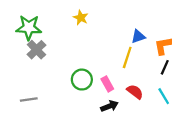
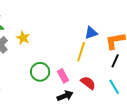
yellow star: (81, 18) -> (23, 38), moved

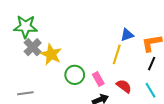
yellow star: (23, 38) -> (51, 54), moved, size x1.5

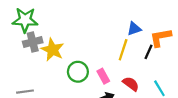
gray cross: (33, 47) -> (33, 42), turned 30
black line: (152, 64) -> (148, 52), moved

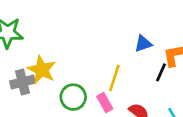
gray cross: (33, 42) -> (22, 82), moved
yellow line: (123, 50) -> (114, 78), moved

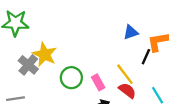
yellow line: (114, 78) -> (125, 74), moved, turned -55
gray cross: (22, 82) -> (28, 65), turned -36

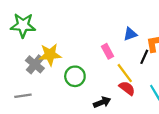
yellow star: (45, 54) -> (50, 55), turned -30
pink rectangle: (98, 82) -> (107, 51), moved

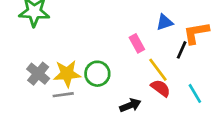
yellow star: (50, 55) -> (67, 74), moved
gray cross: (35, 64) -> (38, 74), moved
gray line: (23, 96) -> (63, 95), moved

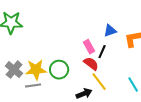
black line: (182, 50) -> (102, 52), moved
yellow line: (158, 70) -> (99, 82), moved
red semicircle: (161, 88) -> (91, 64), moved

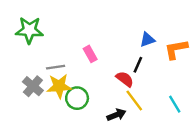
pink rectangle: (89, 47) -> (90, 54), moved
green circle: (59, 70) -> (77, 98), moved
gray line: (33, 86) -> (56, 67), moved

